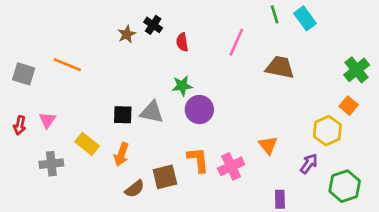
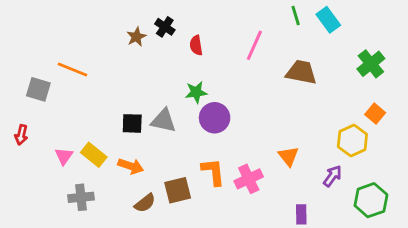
green cross: (357, 70) -> (371, 64), moved
gray square: (24, 74) -> (38, 89), moved
pink triangle: (47, 120) -> (64, 156), moved
orange arrow: (121, 154) -> (131, 166), turned -90
gray cross: (51, 164) -> (81, 197), moved

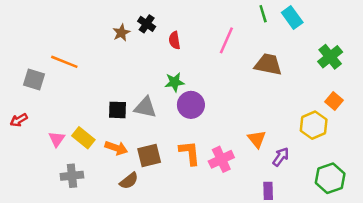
red arrow: (21, 135) -> (19, 120), turned 48
purple arrow: (333, 176) -> (281, 157), moved
brown square: (178, 190) -> (149, 155), moved

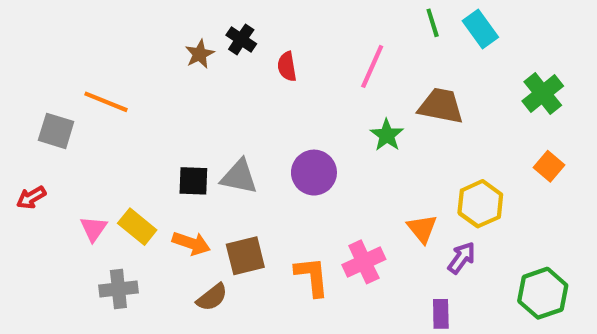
green star: (174, 82) -> (387, 135), moved, turned -30
yellow hexagon: (314, 125) -> (480, 204), moved
orange L-shape: (190, 153) -> (312, 277), moved

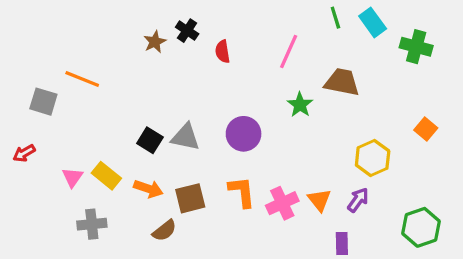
green cross: (543, 94) -> (416, 47), moved, turned -36
black square: (193, 181) -> (150, 140), turned 30
orange triangle: (422, 229) -> (319, 200), moved
orange L-shape: (312, 277) -> (242, 192), moved

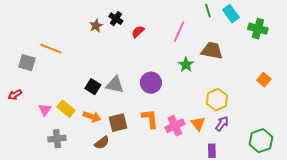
red semicircle: (223, 52) -> (138, 32), turned 56
yellow hexagon: (373, 158) -> (217, 100), moved

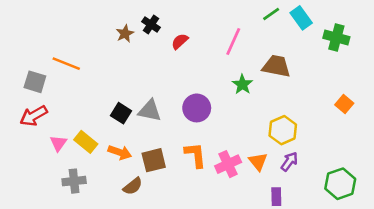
green line: (208, 11) -> (271, 14), turned 72
red arrow: (15, 95) -> (34, 116), moved, size x1.5

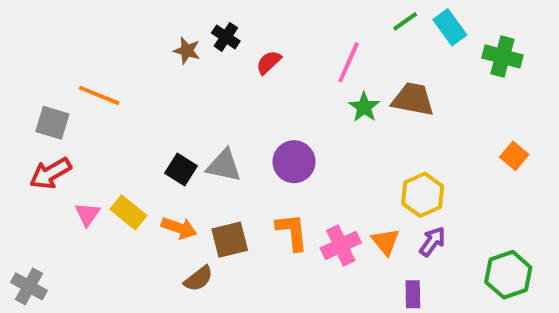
brown star: (125, 34) -> (187, 51), turned -30
green star: (242, 84) -> (364, 107), moved
gray cross: (74, 181) -> (29, 286), moved, turned 35

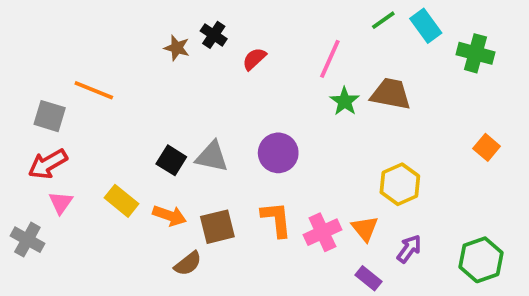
pink triangle: (87, 214) -> (61, 203), moved
purple arrow: (432, 242) -> (409, 249), moved
gray cross: (29, 286) -> (27, 240), moved
purple rectangle: (413, 294) -> (369, 278), moved, turned -50

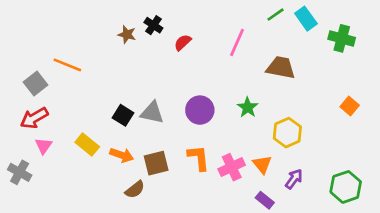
green star: (345, 101) -> (248, 107), moved
gray square: (50, 116) -> (35, 84), turned 35

